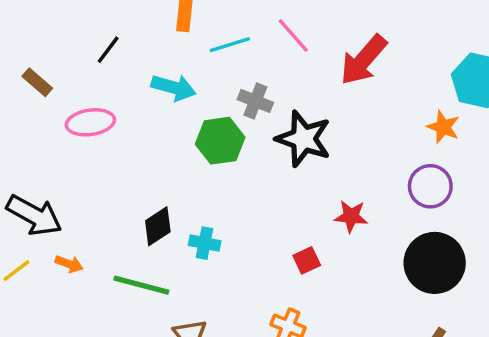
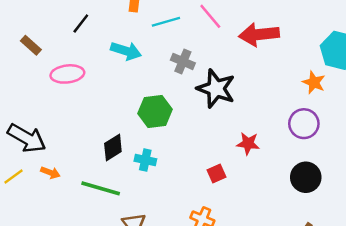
red arrow: (363, 60) -> (259, 34), turned 42
green hexagon: (220, 141) -> (155, 111), moved
black circle: (435, 263) -> (306, 177), size x0.7

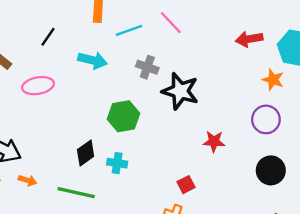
red arrow: (259, 34) -> (249, 39), moved, size x0.7
red square: (216, 174) -> (186, 185), moved

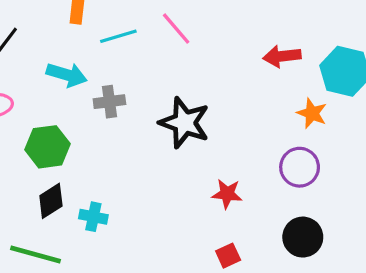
gray cross: (147, 67) -> (109, 102), moved, turned -30
green hexagon: (124, 116) -> (48, 147), moved
red square: (186, 185) -> (228, 256), moved

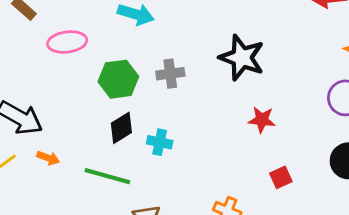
gray cross: (109, 102) -> (170, 74), moved
red star: (227, 194) -> (262, 120), moved

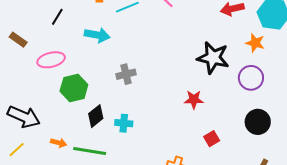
black star: (242, 58) -> (213, 58), moved
green hexagon: (118, 79) -> (74, 88), moved
orange arrow: (48, 158) -> (59, 143), moved

